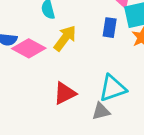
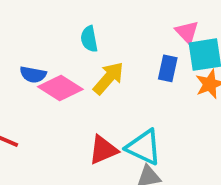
cyan triangle: (112, 88) -> (144, 147), moved, turned 40

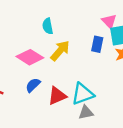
blue semicircle: (33, 75) -> (33, 85), moved, turned 126
cyan triangle: (144, 147) -> (83, 94), turned -45

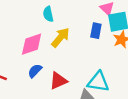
pink diamond: (30, 57) -> (32, 44), turned -50
cyan triangle: (83, 94) -> (98, 82), moved, turned 30

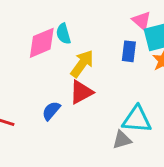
pink diamond: (32, 44) -> (42, 43), moved
red triangle: (58, 81) -> (81, 92), moved

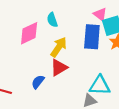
cyan semicircle: (63, 34) -> (52, 20), moved
blue rectangle: (129, 51) -> (92, 37), size x1.6

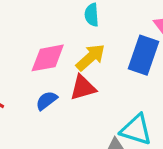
pink diamond: (29, 33) -> (48, 58), moved

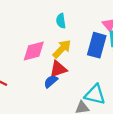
blue semicircle: (47, 100) -> (51, 81), moved

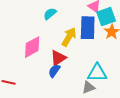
cyan semicircle: (61, 21) -> (50, 14), turned 72
yellow arrow: (62, 49) -> (69, 37), moved

